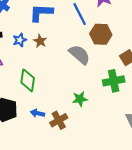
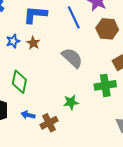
brown hexagon: (101, 34) -> (107, 29), moved

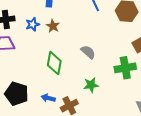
gray semicircle: (72, 58) -> (88, 52), moved, size x0.7
green diamond: (19, 82) -> (54, 63), moved

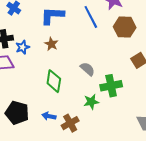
blue star: (33, 24) -> (23, 47), moved
green cross: (125, 68) -> (111, 86), moved

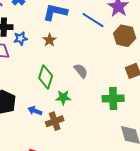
blue line: (91, 17) -> (93, 20), turned -40
green cross: (111, 86) -> (113, 99), moved
green star: (91, 102) -> (63, 97), moved

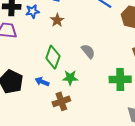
blue star: (21, 38) -> (32, 11), moved
blue arrow: (35, 111) -> (42, 82), moved

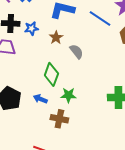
gray semicircle: (88, 51) -> (76, 51), moved
brown cross: (61, 101) -> (59, 119), turned 30

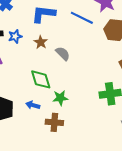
green diamond: (51, 74) -> (41, 79), turned -30

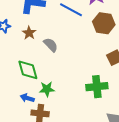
blue arrow: (33, 105) -> (27, 98), moved

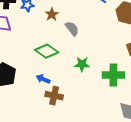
green diamond: (28, 70) -> (47, 51), turned -45
green star: (47, 89) -> (82, 64), moved

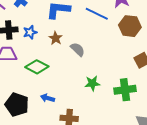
green diamond: (47, 51) -> (37, 67), moved
blue arrow: (43, 79) -> (47, 98), moved

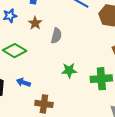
gray semicircle: (78, 49) -> (56, 36), turned 56

